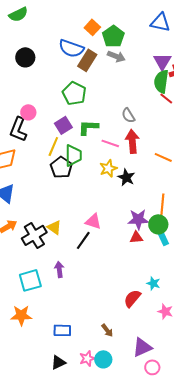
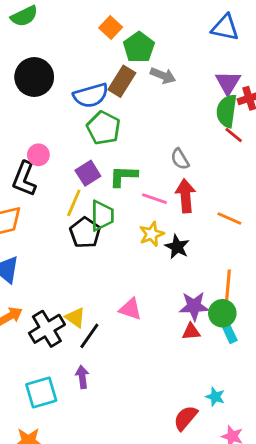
orange square: (92, 27) -> (111, 27), moved
green pentagon: (113, 36) -> (139, 47), moved
blue semicircle: (71, 48) -> (91, 95), moved, turned -35
black circle: (25, 57) -> (34, 77), size x1.4
black line: (83, 240) -> (89, 336), moved

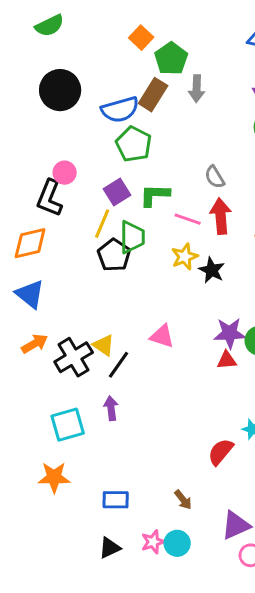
gray arrow: (163, 76) -> (197, 89), turned 70

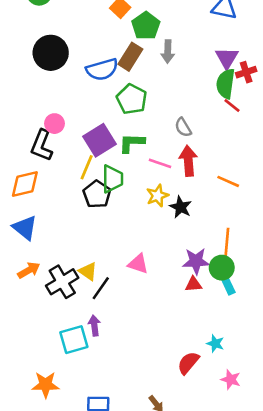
green pentagon: (134, 144) -> (132, 99), moved
purple square: (117, 192) -> (100, 140), size x1.4
cyan square: (68, 425) -> (74, 340), moved

